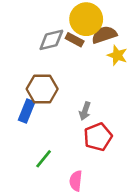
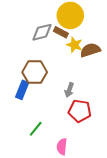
brown semicircle: (104, 35) -> (90, 50), moved
yellow star: (117, 55) -> (74, 45), moved
red pentagon: (98, 137) -> (80, 111), turned 30

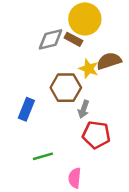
yellow star: (74, 45) -> (89, 69), moved
brown hexagon: (35, 72) -> (66, 88), moved
green line: (36, 129) -> (43, 156), turned 35

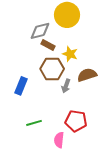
brown rectangle: (73, 39) -> (48, 45), moved
brown semicircle: (109, 61) -> (87, 75), moved
red pentagon: (96, 135) -> (76, 121), moved

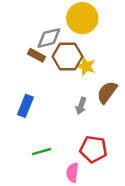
brown rectangle: (48, 45) -> (37, 55), moved
brown hexagon: (52, 69) -> (67, 56), moved
brown semicircle: (87, 75) -> (107, 92), turned -36

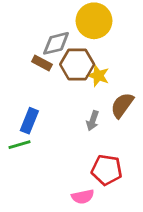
green line: (42, 152) -> (19, 145), moved
pink semicircle: (72, 173) -> (83, 197), turned -108

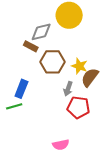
brown hexagon: (77, 64) -> (52, 62), moved
yellow star: (98, 76) -> (79, 66), moved
red pentagon: (107, 170) -> (78, 107), moved

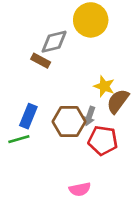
brown hexagon: (52, 62) -> (69, 122), moved

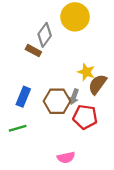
gray diamond: (54, 42) -> (45, 35), turned -40
green line: (19, 139) -> (18, 128), moved

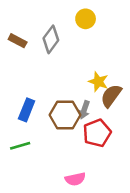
yellow circle: (75, 17) -> (86, 19), size x0.6
brown rectangle: (33, 51) -> (18, 41), moved
red pentagon: (85, 117) -> (97, 133), turned -30

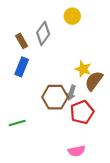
brown rectangle: (18, 41) -> (22, 41), moved, turned 32
blue rectangle: (27, 110) -> (22, 67), moved
pink semicircle: (75, 179) -> (77, 151), moved

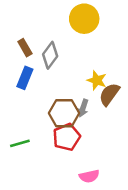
yellow circle: (72, 16) -> (84, 19), size x1.5
gray diamond: (43, 33) -> (50, 55), moved
red pentagon: (82, 112) -> (67, 137), moved

